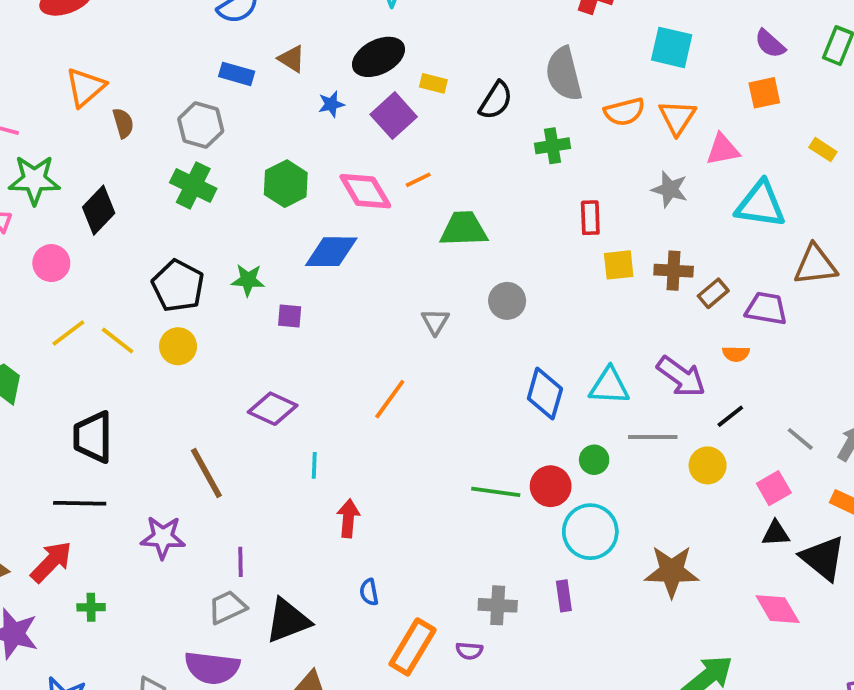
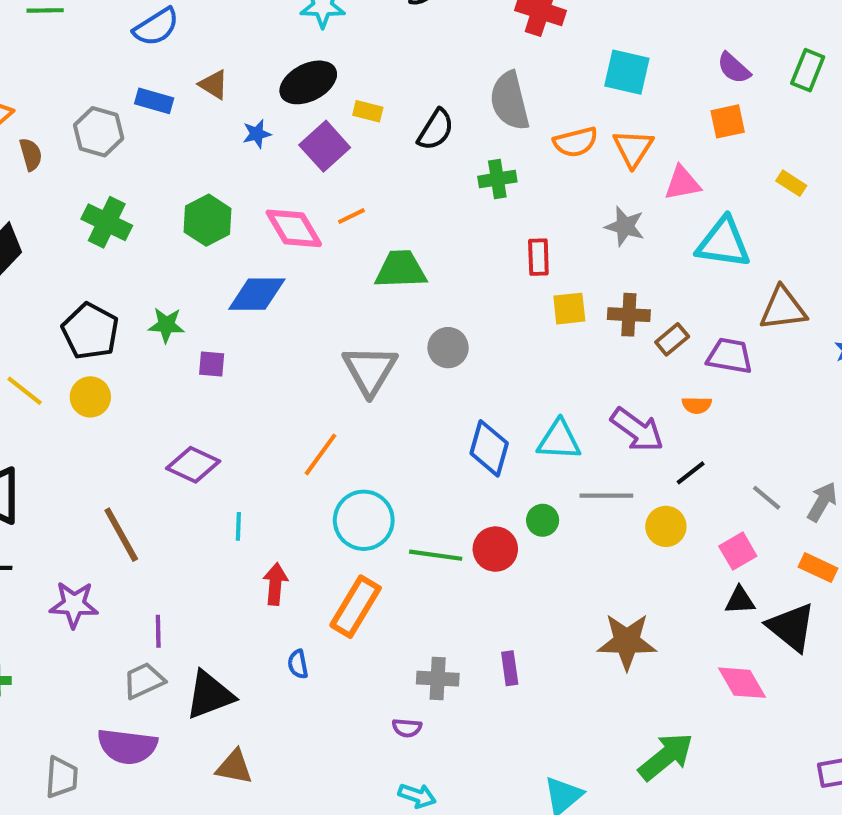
gray hexagon: (201, 125) -> (99, 132), moved
gray triangle: (435, 322) -> (370, 370), size x1.8
cyan circle: (590, 532) -> (364, 520), moved
orange rectangle: (413, 647) -> (356, 607), moved

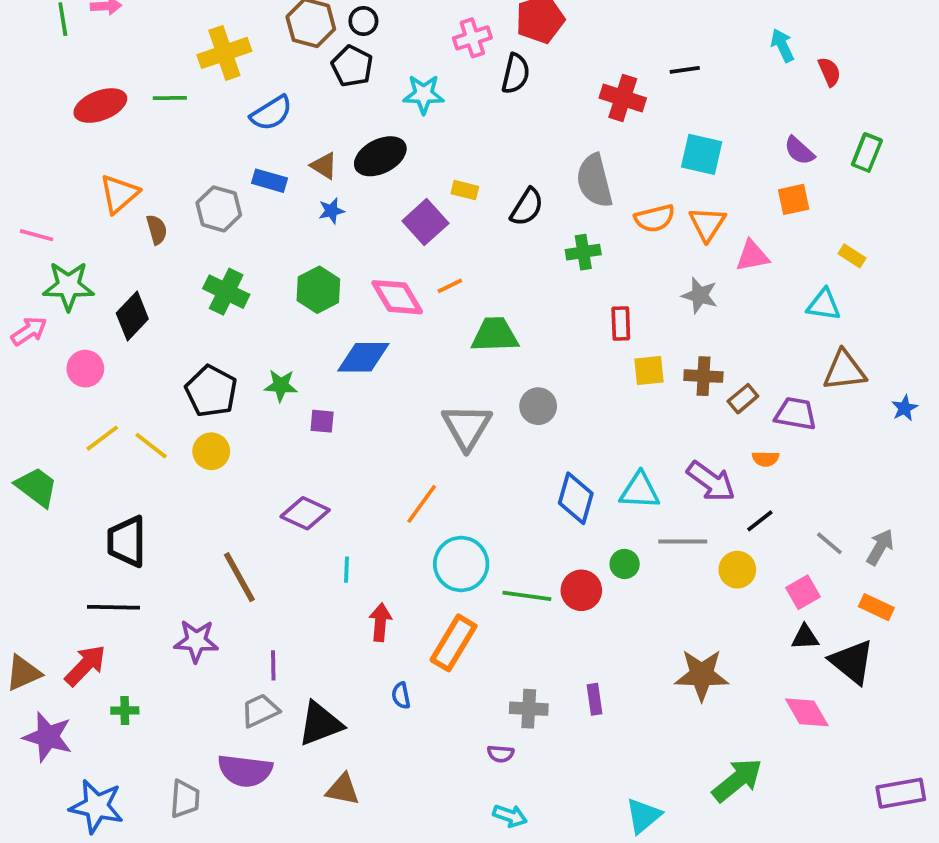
black ellipse: (308, 82) -> (380, 156), moved
blue star: (257, 134) -> (331, 211), moved
cyan triangle: (723, 243) -> (824, 305), moved, size x0.7

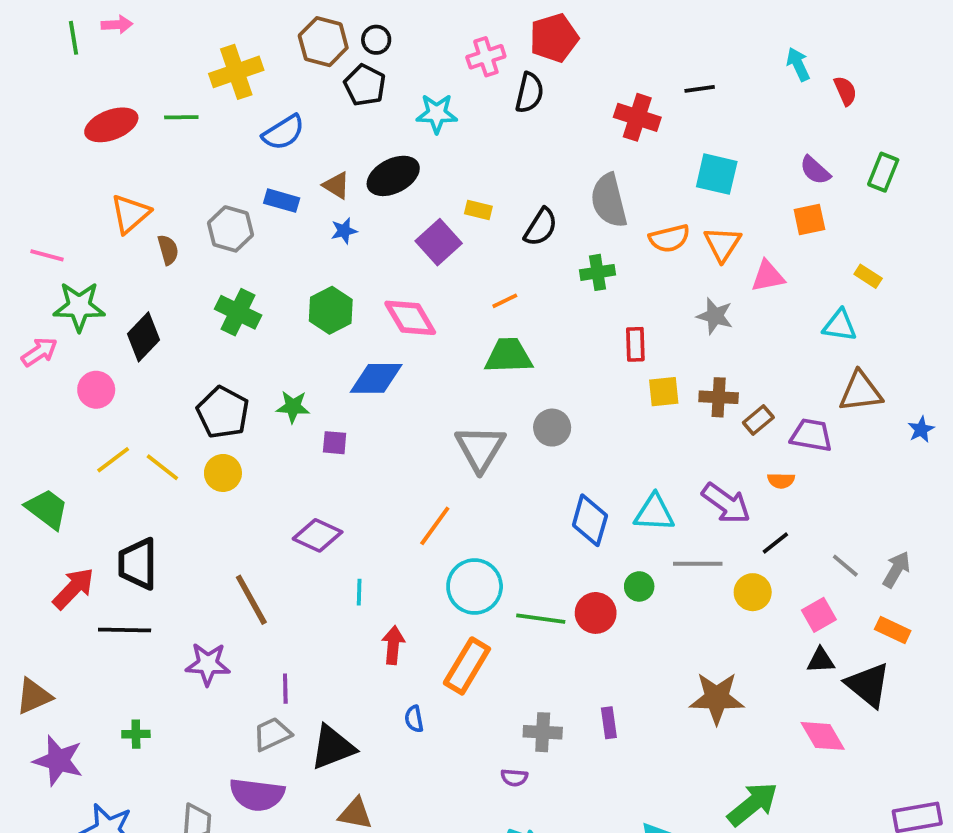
orange line: (450, 286) -> (505, 301), moved
red arrow: (85, 665) -> (73, 588), moved

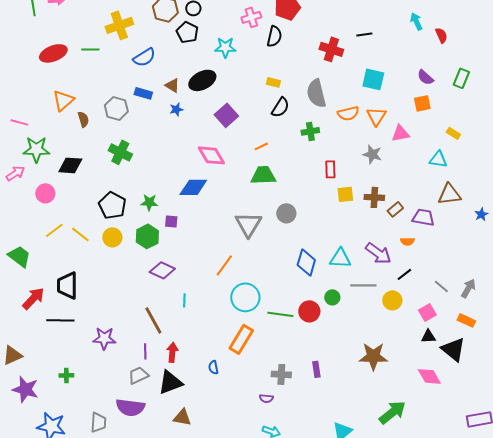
yellow rectangle: (478, 210) -> (273, 82), moved
green hexagon: (331, 310) -> (147, 236), moved
black diamond: (143, 337) -> (70, 165), turned 50
brown line: (251, 600) -> (153, 320), moved
red arrow: (393, 645) -> (172, 352), moved

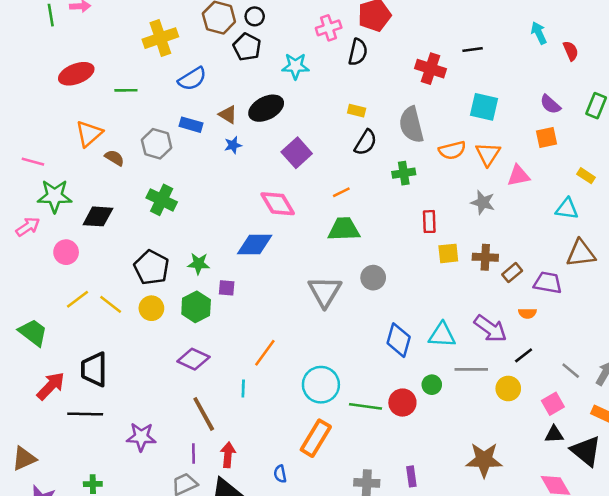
green line: (90, 49) -> (126, 90), moved
brown semicircle: (83, 119) -> (114, 158), turned -42
orange line: (224, 265) -> (265, 353), moved
purple diamond: (162, 270) -> (193, 359), moved

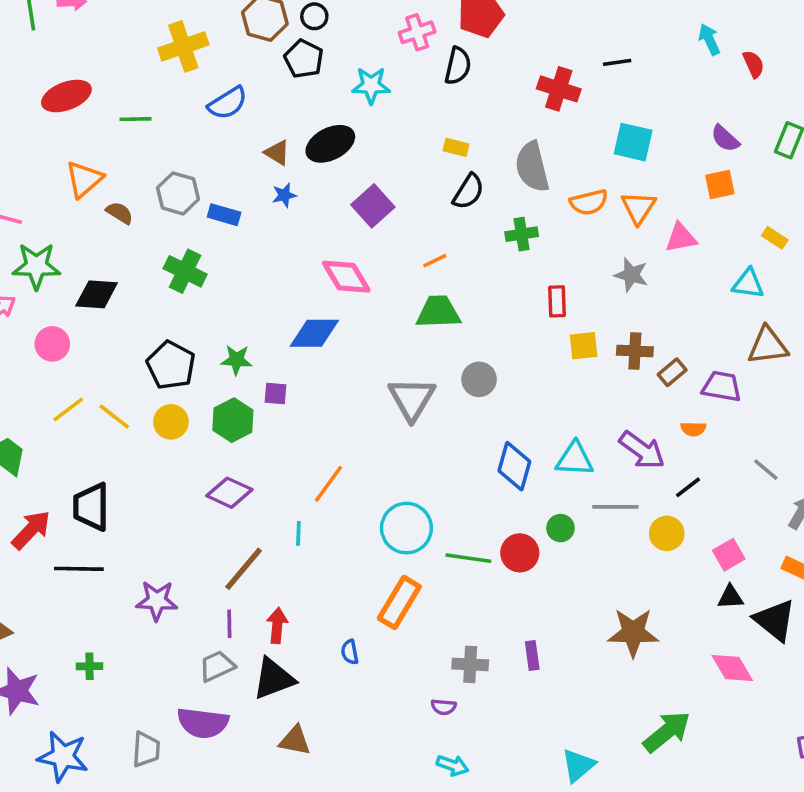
blue rectangle: (191, 125) -> (224, 215), moved
gray line: (571, 371) -> (766, 470), moved
brown line: (204, 414) -> (244, 569), turned 69

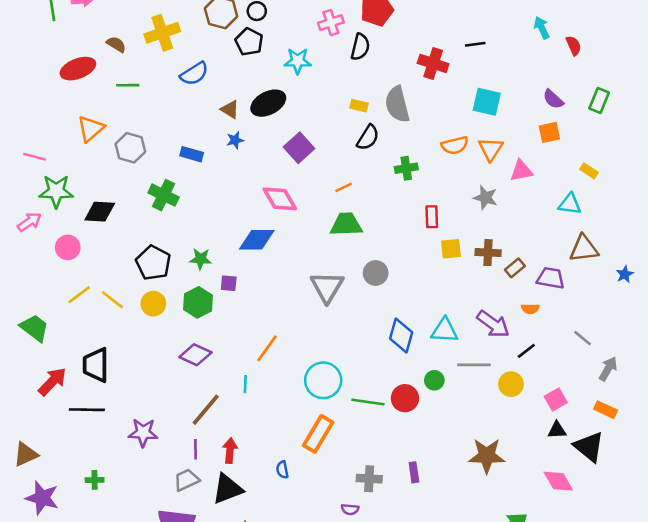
gray semicircle: (532, 167) -> (397, 104), moved
gray hexagon: (178, 193) -> (130, 148), moved
brown semicircle: (120, 213) -> (116, 44), moved

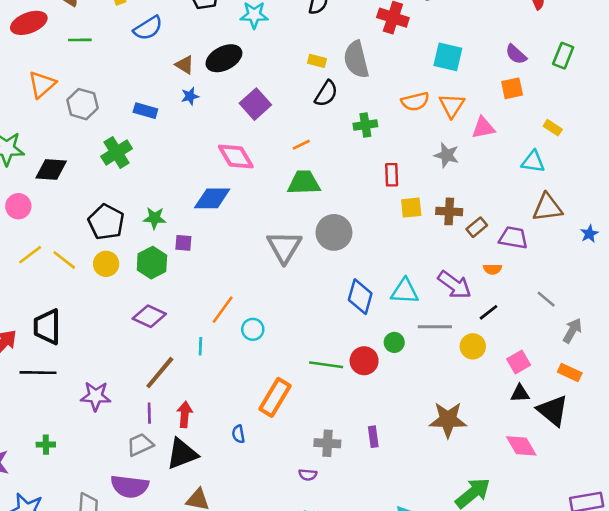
green cross: (164, 195) -> (117, 153), turned 32
gray circle: (376, 273) -> (334, 232), size x1.4
cyan circle: (323, 380) -> (253, 329), moved, size x0.6

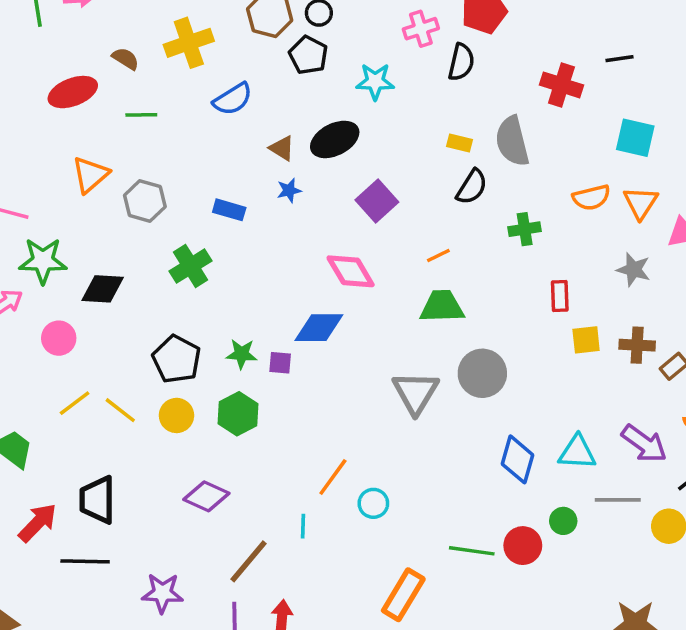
purple square: (183, 243) -> (280, 363), moved
purple diamond: (149, 316) -> (206, 496), moved

